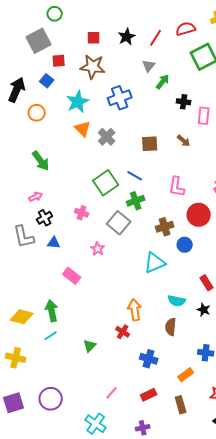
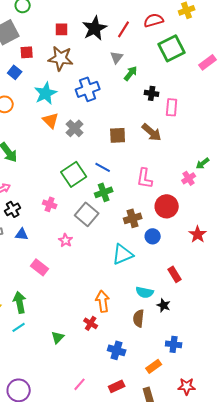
black star: (127, 37) -> (95, 28), size x1.4
brown arrow: (184, 141) -> (152, 132), size x1.5
black star: (204, 310) -> (164, 305), moved

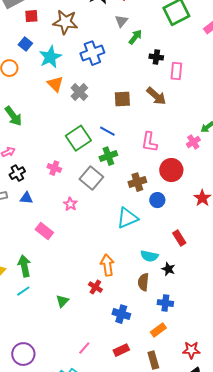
blue square: (15, 72) -> (25, 44), moved
blue cross: (174, 344) -> (165, 303), moved

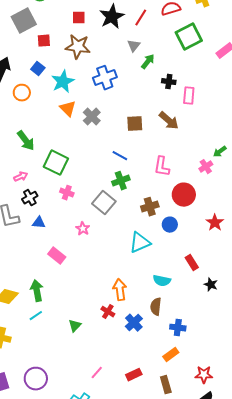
green square: (78, 138) -> (56, 163), moved, turned -30
black star: (168, 269) -> (211, 285), moved
blue cross: (121, 314) -> (134, 323), moved, turned 30

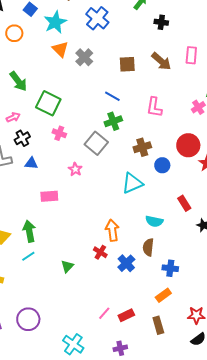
blue cross: (105, 78) -> (97, 18), turned -30
pink rectangle: (189, 96) -> (191, 55), moved
red circle: (184, 195) -> (188, 145), moved
pink rectangle: (57, 256) -> (49, 196), turned -42
pink line: (97, 373) -> (104, 313), moved

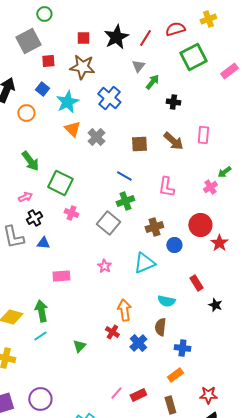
pink star: (75, 169) -> (104, 266), moved

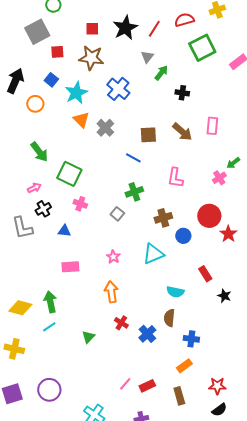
blue line: (124, 176) -> (133, 158), moved
gray square: (108, 223) -> (117, 214), size x0.6
blue triangle: (43, 243) -> (64, 231), moved
orange arrow: (124, 310) -> (111, 292), moved

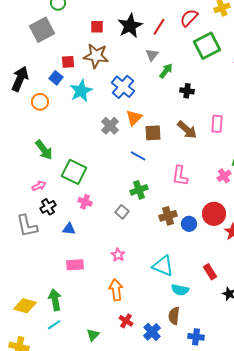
red semicircle: (184, 20) -> (189, 18), turned -30
red square: (57, 52) -> (68, 62), moved
orange triangle: (81, 120) -> (134, 118), moved, turned 30
blue circle: (183, 236) -> (189, 224), moved
cyan triangle: (153, 254) -> (163, 266), moved, turned 45

